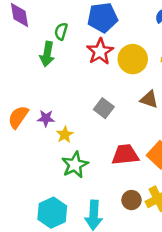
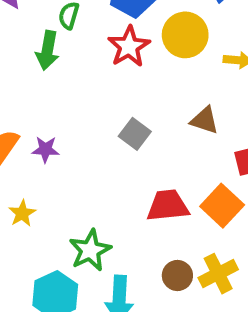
yellow circle: (133, 59) -> (185, 35), moved
yellow star: (65, 135) -> (22, 213), moved
green star: (75, 165) -> (90, 250), moved

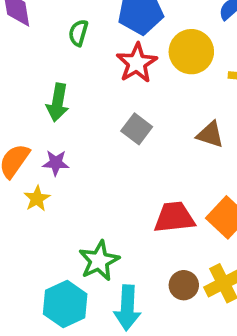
green arrow: (47, 50) -> (58, 102), moved
gray square: (135, 134) -> (137, 129), moved
yellow star: (22, 213) -> (37, 199), moved

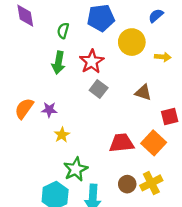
red star: (137, 63) -> (92, 61), moved
green arrow: (58, 102) -> (58, 63), moved
yellow star: (37, 199) -> (62, 135), moved

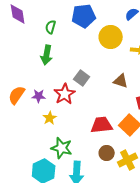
red star: (92, 61) -> (65, 94), moved
green star: (76, 169) -> (62, 148), turned -30
brown circle: (127, 184) -> (107, 153), moved

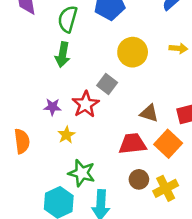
green semicircle: (51, 27) -> (68, 19), size x1.5
yellow circle: (111, 37) -> (133, 52), moved
brown triangle: (121, 81) -> (149, 113), moved
orange semicircle: (17, 95) -> (22, 141), moved, turned 138

